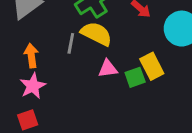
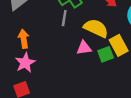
yellow semicircle: (96, 34) -> (96, 28), moved
gray line: (71, 43) -> (64, 18), moved

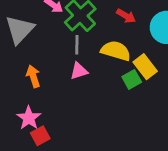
pink triangle: (84, 48) -> (79, 71), moved
pink star: (25, 63) -> (29, 118), moved

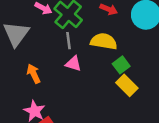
yellow rectangle: (145, 67) -> (127, 85), moved
pink triangle: (79, 71) -> (73, 64), turned 42

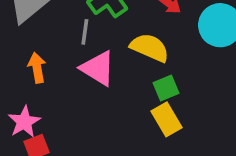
gray line: (69, 41) -> (85, 32), moved
pink triangle: (73, 64) -> (98, 68), size x1.5

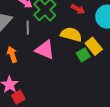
gray line: (85, 32) -> (28, 28), moved
yellow rectangle: (167, 119) -> (94, 46), moved

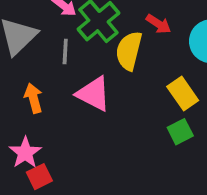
yellow semicircle: (71, 34) -> (129, 51), moved, turned -95
green square: (83, 55) -> (180, 132), moved

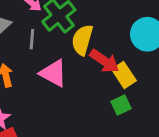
red arrow: (158, 24) -> (104, 61), moved, size x1.5

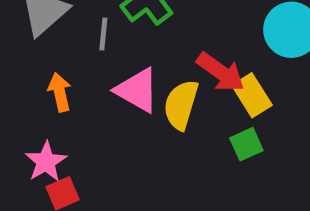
yellow semicircle: (82, 40) -> (181, 105), moved

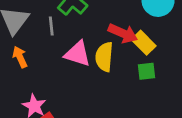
orange arrow: (60, 92) -> (20, 57), moved
green square: (246, 144) -> (147, 71), turned 30

